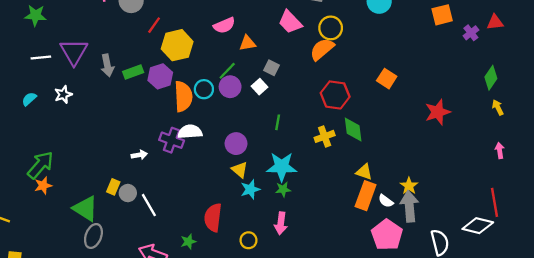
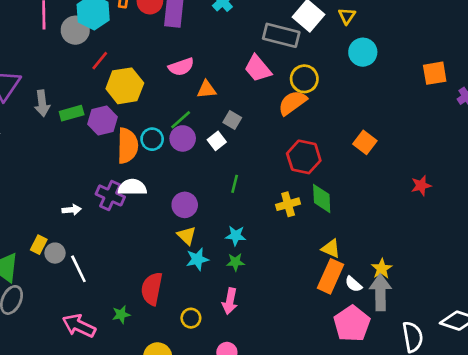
red star: (438, 112) -> (421, 186), size x0.7
cyan star: (282, 167) -> (236, 236), size x0.6

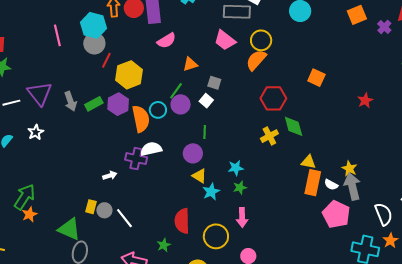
gray circle: (75, 30) -> (94, 43), moved
pink semicircle: (181, 67) -> (167, 41), moved
green line: (235, 184) -> (205, 132), moved
yellow circle: (191, 318) -> (216, 236), size x1.6

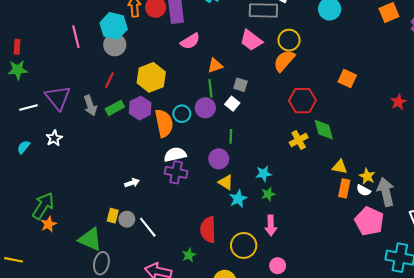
red line: (106, 60) -> (109, 80), moved
green line: (176, 91) -> (210, 88), moved, turned -42
purple cross: (136, 159) -> (176, 172), moved
yellow star: (349, 169) -> (367, 176), moved
orange rectangle: (313, 183) -> (344, 188), size x0.7

